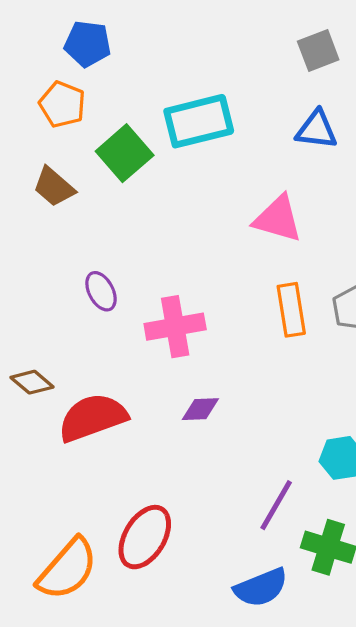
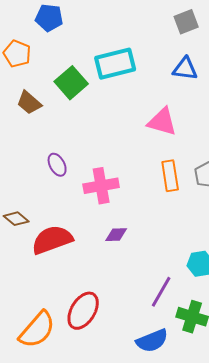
orange pentagon: (62, 104) -> (17, 54), moved

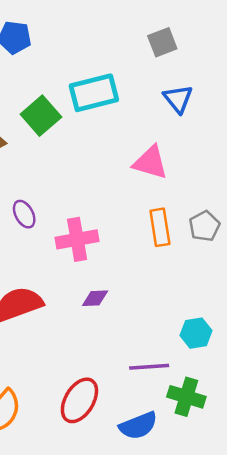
gray square: (186, 22) -> (162, 42), moved
blue triangle: (185, 69) -> (178, 99), turned 44
purple line: (161, 292) -> (149, 367), turned 56
red ellipse: (83, 311) -> (79, 400), moved

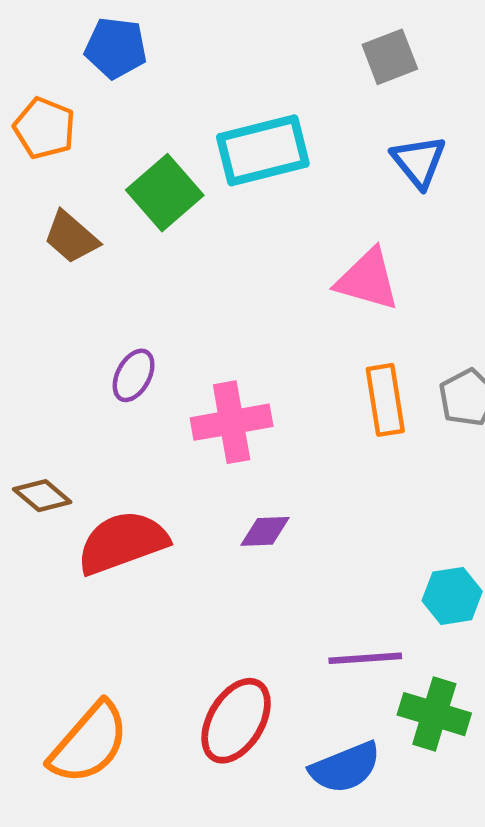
purple ellipse: (24, 214) -> (134, 375), turned 56

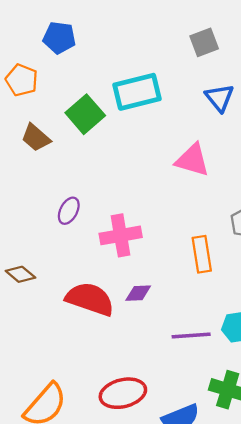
orange rectangle: (385, 400) -> (202, 254), moved
red semicircle: (122, 542) -> (90, 299), moved, turned 39
purple line: (365, 658) -> (191, 336), moved
red ellipse: (236, 721) -> (123, 393), turned 45

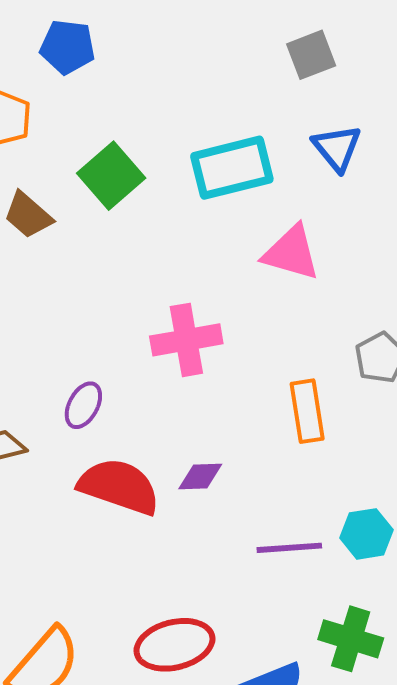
cyan rectangle: (137, 92) -> (232, 168), moved
purple ellipse: (69, 211) -> (83, 405), moved
pink cross: (121, 235) -> (186, 340), moved

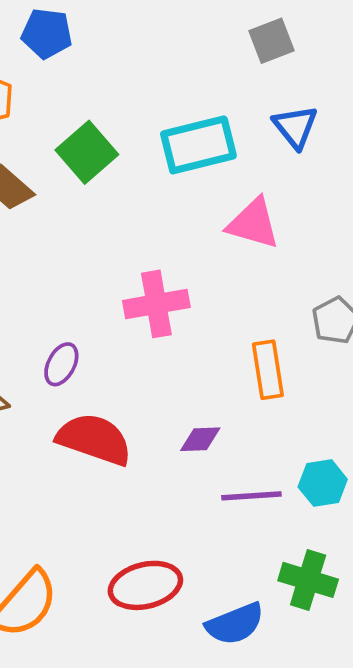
purple diamond: (200, 476) -> (200, 439), moved

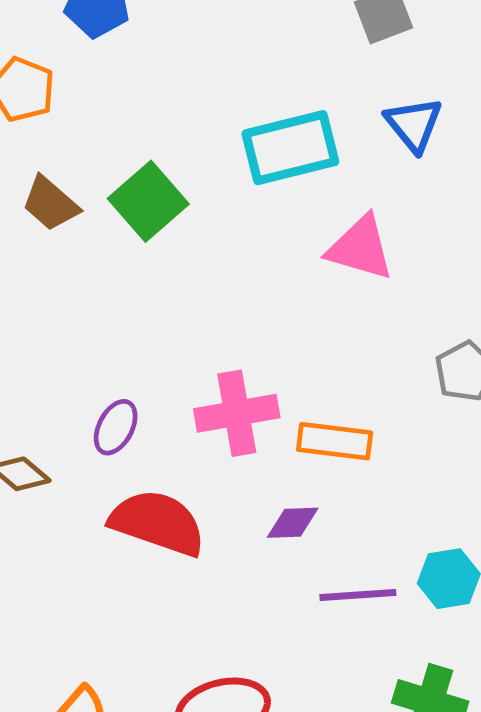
green square: (87, 152) -> (148, 201), moved
pink cross: (156, 304) -> (237, 413), moved
orange rectangle: (268, 370) -> (335, 441), moved, turned -74

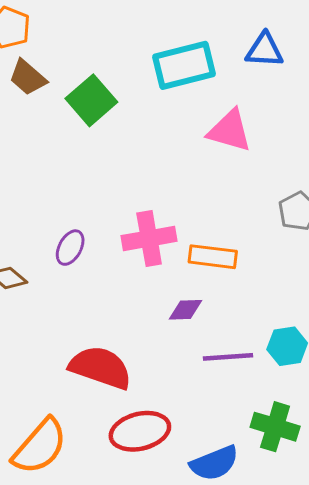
blue triangle: (414, 124) -> (264, 50), turned -48
brown trapezoid: (50, 204) -> (28, 78), moved
red semicircle: (158, 523) -> (100, 367), moved

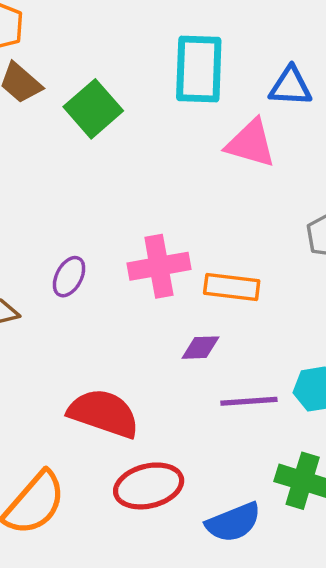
blue triangle: (264, 50) -> (290, 86), moved
cyan rectangle: (184, 65) -> (199, 69), turned -74

